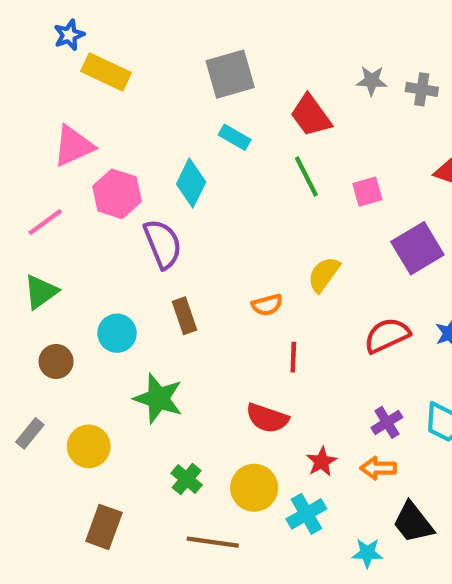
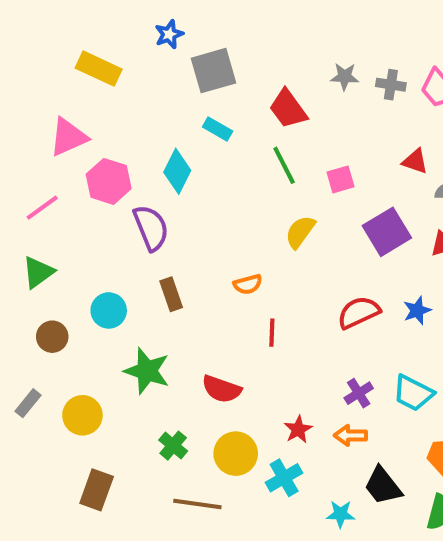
blue star: (69, 35) -> (169, 34), moved
yellow semicircle: (324, 274) -> (300, 232), moved
red semicircle: (267, 418) -> (222, 389), moved

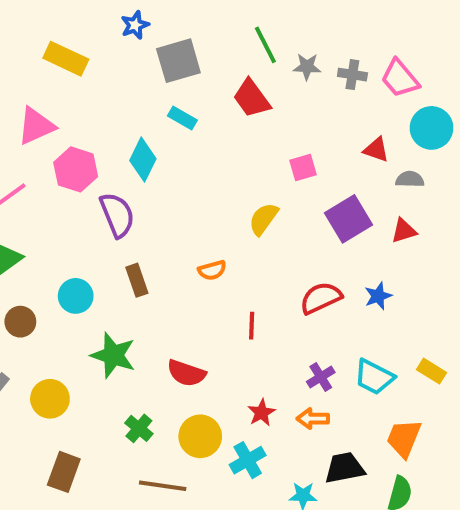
green line: (284, 165) -> (265, 45), moved
red line: (272, 333) -> (252, 326), moved
black trapezoid: (383, 486) -> (345, 468), turned 117

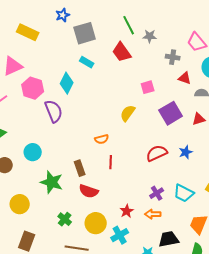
gray cross: (352, 75) -> (173, 57), moved
brown rectangle: (137, 280) -> (80, 168), moved
red line: (252, 326) -> (111, 162), moved

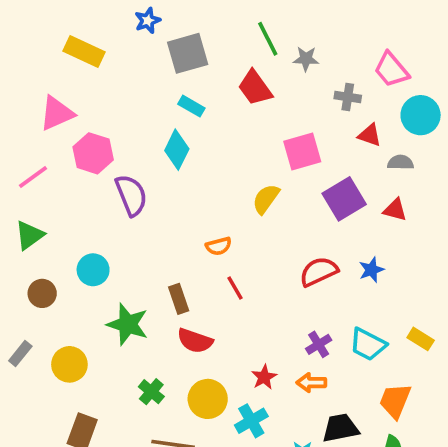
cyan diamond: (67, 83) -> (177, 150), moved
pink square: (148, 87) -> (302, 152), size x1.5
red triangle: (199, 119) -> (395, 210), turned 32
red line: (111, 162) -> (235, 288), turned -32

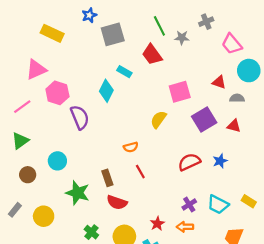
gray cross: (348, 97) -> (206, 22), moved, turned -32
cyan rectangle: (191, 106) -> (124, 72), moved

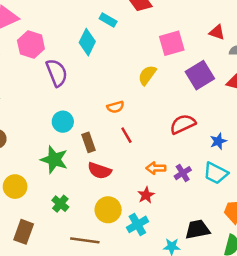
cyan circle: (57, 161) -> (63, 122), moved
blue star: (220, 161) -> (218, 141), moved
orange arrow: (185, 227) -> (156, 168), moved
green cross: (91, 232) -> (60, 204), moved

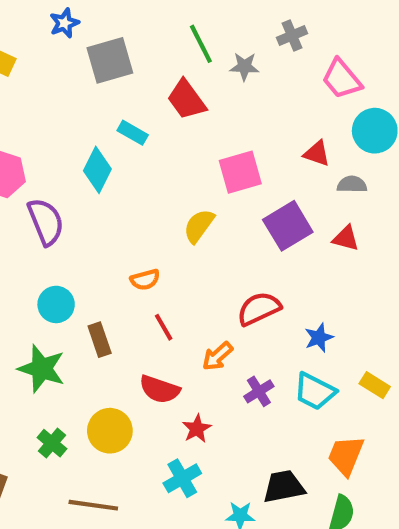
orange arrow: (156, 168) -> (217, 356), moved, turned -42
red semicircle: (100, 171) -> (160, 389), moved
yellow circle: (108, 210) -> (110, 431), moved

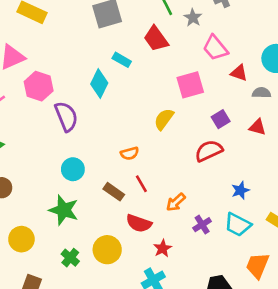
gray star: (244, 67) -> (193, 18), turned 30
pink trapezoid: (342, 79) -> (215, 48), moved
purple square: (288, 226) -> (221, 119), size x0.6
red semicircle: (259, 309) -> (209, 151), moved
brown rectangle: (100, 340) -> (114, 192), moved, turned -36

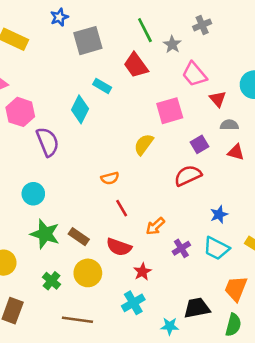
red triangle: (239, 73) -> (218, 99), turned 30
gray semicircle: (261, 93) -> (229, 125), moved
cyan circle: (73, 169) -> (33, 194), moved
brown rectangle: (114, 192) -> (79, 237), moved

